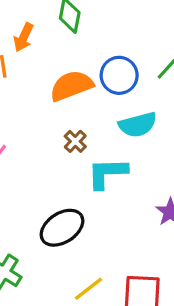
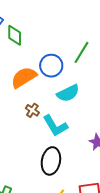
cyan L-shape: (107, 173) -> (55, 126), turned -108
black ellipse: (62, 228) -> (51, 161), moved, turned -36

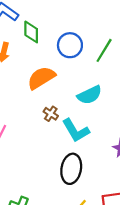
blue circle: (51, 66) -> (70, 45), moved

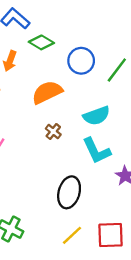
green diamond: (31, 32) -> (41, 42), turned -65
cyan L-shape: (76, 130) -> (97, 151), moved

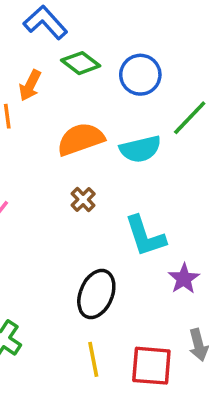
blue circle: (81, 61) -> (140, 75), moved
cyan semicircle: (97, 116) -> (140, 149), moved
yellow line: (72, 235) -> (93, 359), turned -65

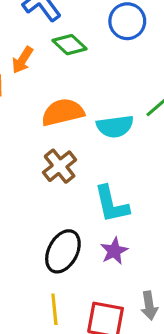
blue circle: (140, 75) -> (127, 21), moved
brown cross: (83, 200) -> (60, 166), size x1.5
purple star: (184, 279) -> (114, 251), moved

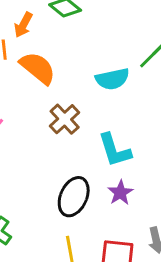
orange semicircle: (63, 112) -> (38, 68), moved, turned 57

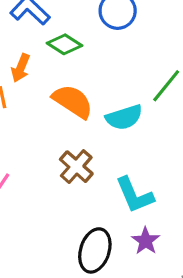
orange semicircle: (38, 68) -> (73, 101), moved

